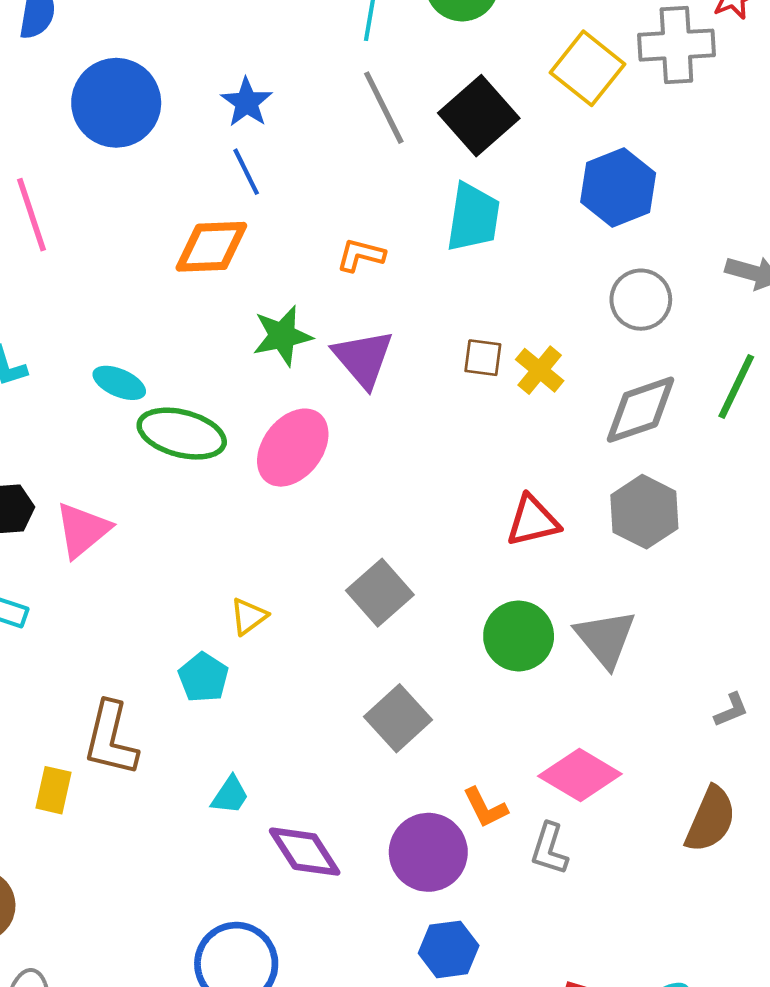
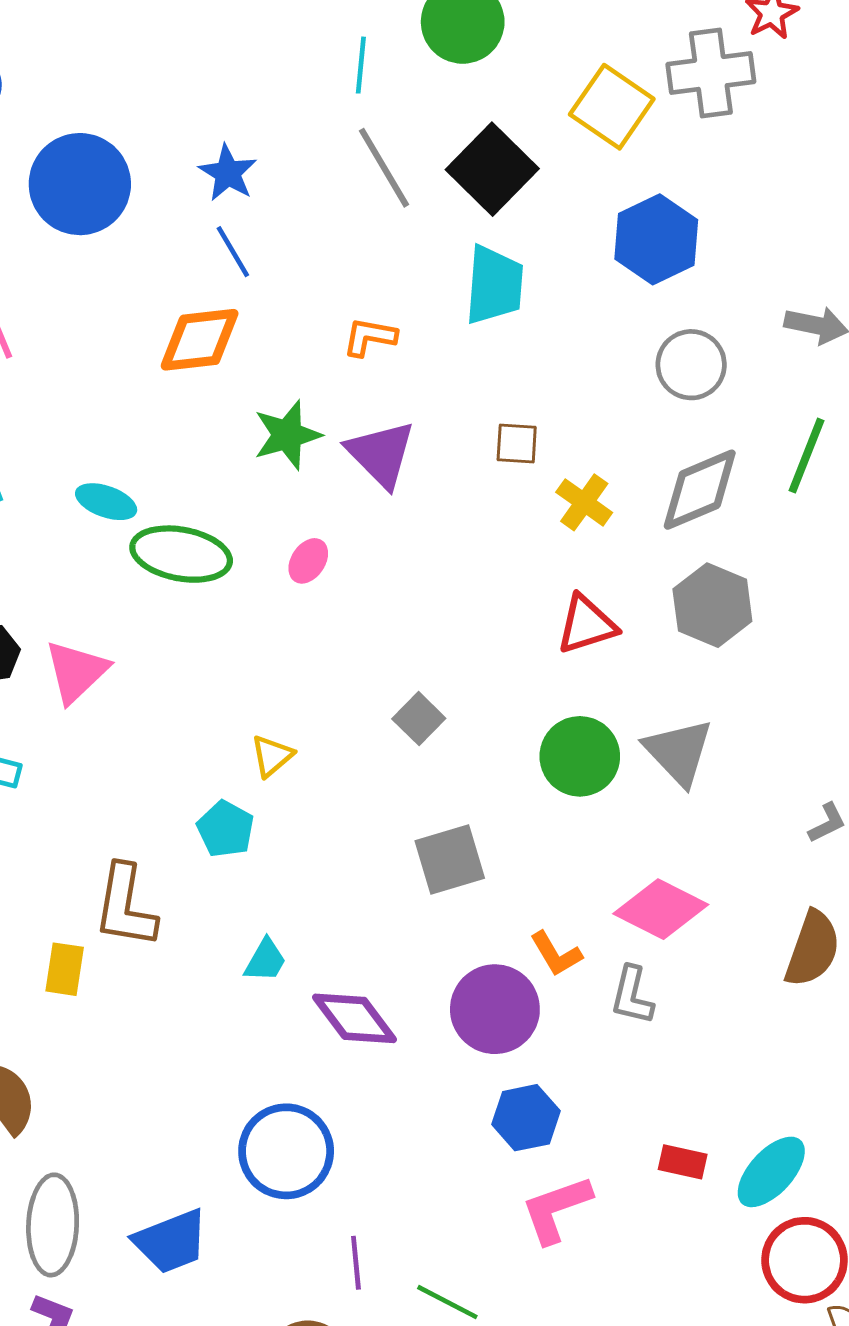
yellow cross: (540, 370) -> (584, 502), moved
pink ellipse: (293, 448) -> (308, 561), size x0.5
gray square: (380, 593) -> (419, 719), size x0.7
gray square: (398, 718) -> (450, 860), turned 30

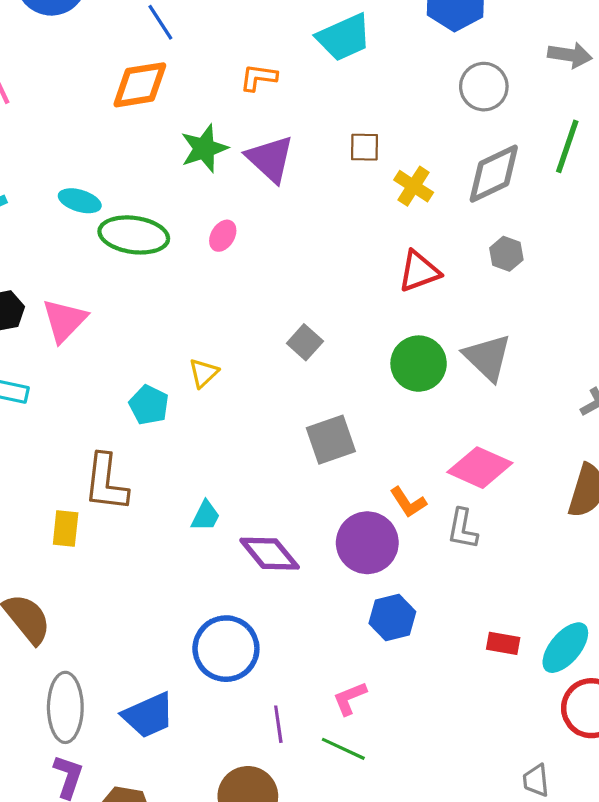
cyan trapezoid: (494, 285) -> (344, 37), turned 64
gray hexagon: (712, 605) -> (506, 254), size x0.6
cyan pentagon: (226, 829) -> (149, 405), moved
pink L-shape: (556, 1209) -> (350, 698), moved, size x0.7

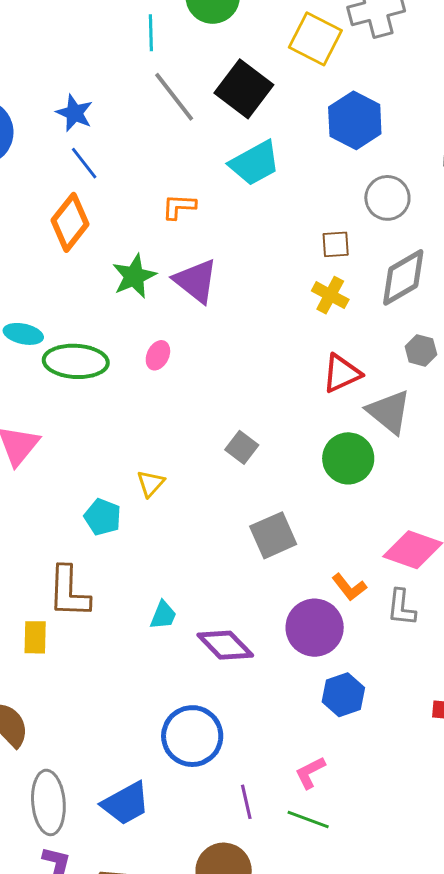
orange diamond: (140, 85) -> (70, 222), turned -38
brown square: (365, 147) -> (336, 244), moved
gray triangle: (487, 357) -> (389, 412), moved

